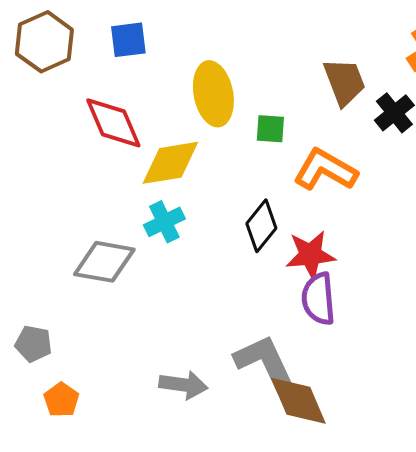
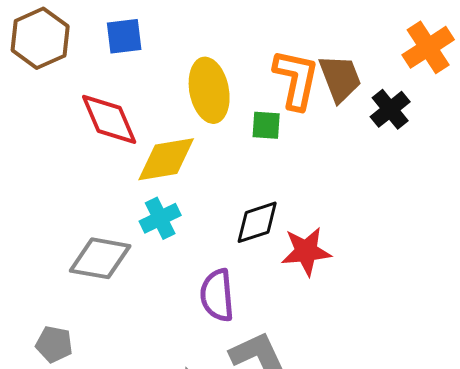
orange L-shape: (325, 170) -> (296, 79), moved, turned 72
black diamond: (261, 226) -> (257, 222), turned 33
purple semicircle: (318, 299) -> (217, 295), moved
gray pentagon: (33, 344) -> (54, 344), moved

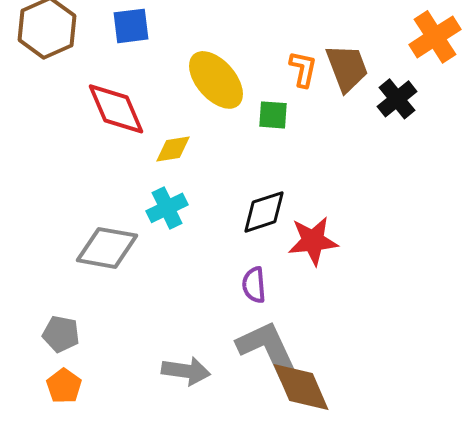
orange L-shape: (296, 79) -> (303, 69), size x0.6
yellow ellipse: (209, 90) -> (216, 80), turned -30
yellow diamond: (166, 159) -> (173, 149), size x0.6
purple semicircle: (217, 295) -> (254, 285), moved, size x0.7

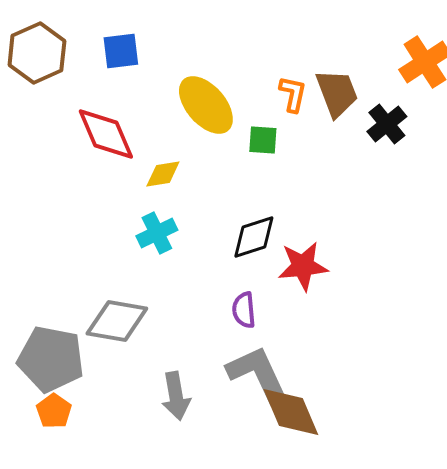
gray diamond: (107, 248) -> (117, 321), moved
gray pentagon: (61, 334) -> (51, 359), size x1.8
gray arrow: (186, 371) -> (176, 396), turned 72

